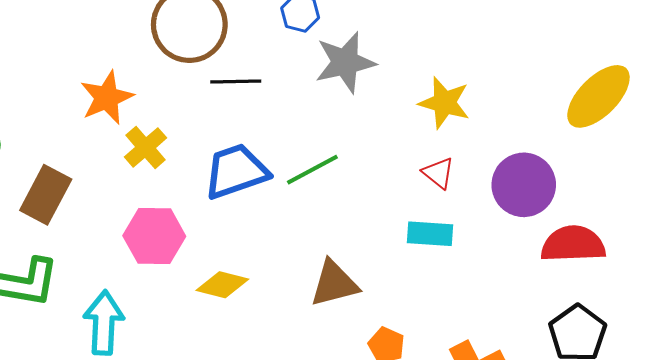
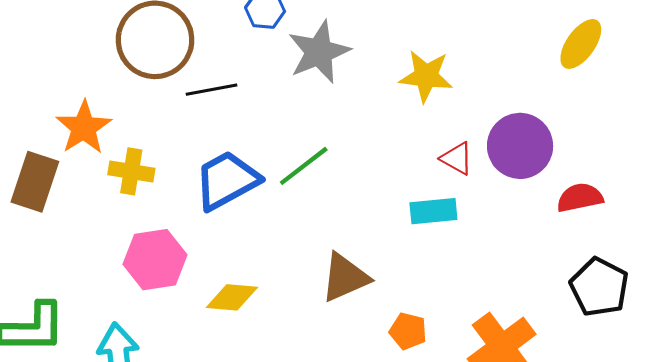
yellow ellipse: (598, 96) -> (581, 44), size x0.7
yellow cross: (146, 147) -> (131, 171), turned -30
red triangle: (438, 173) -> (457, 158), moved
brown rectangle: (46, 195) -> (35, 182), moved
red semicircle: (573, 244) -> (580, 198), size x0.7

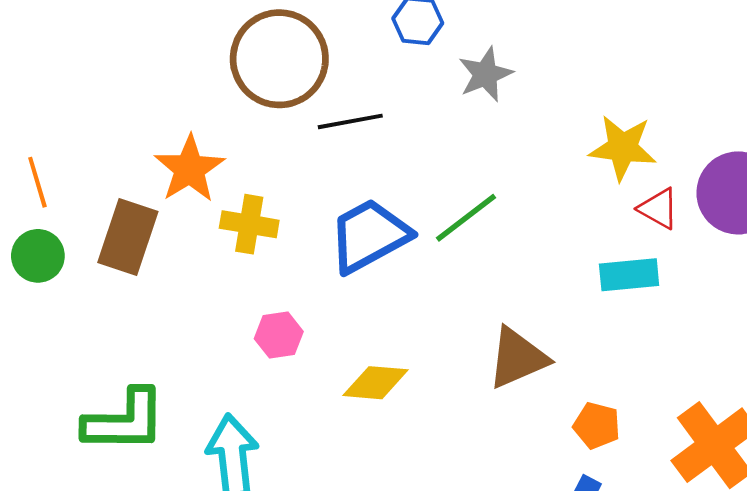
gray star: (319, 52) -> (485, 74), size x0.7
yellow star: (426, 76) -> (623, 148), moved
pink hexagon: (155, 260) -> (279, 335), size x0.6

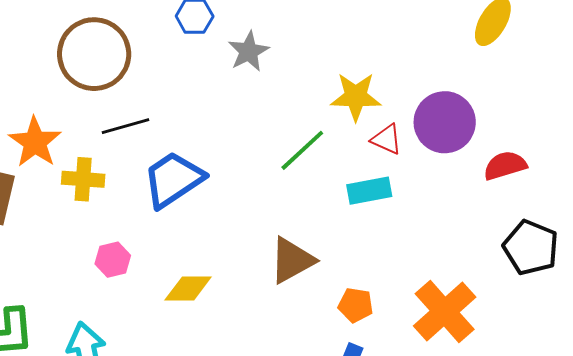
black line: (350, 121) -> (126, 126), moved
green line: (466, 218) -> (302, 150), moved

